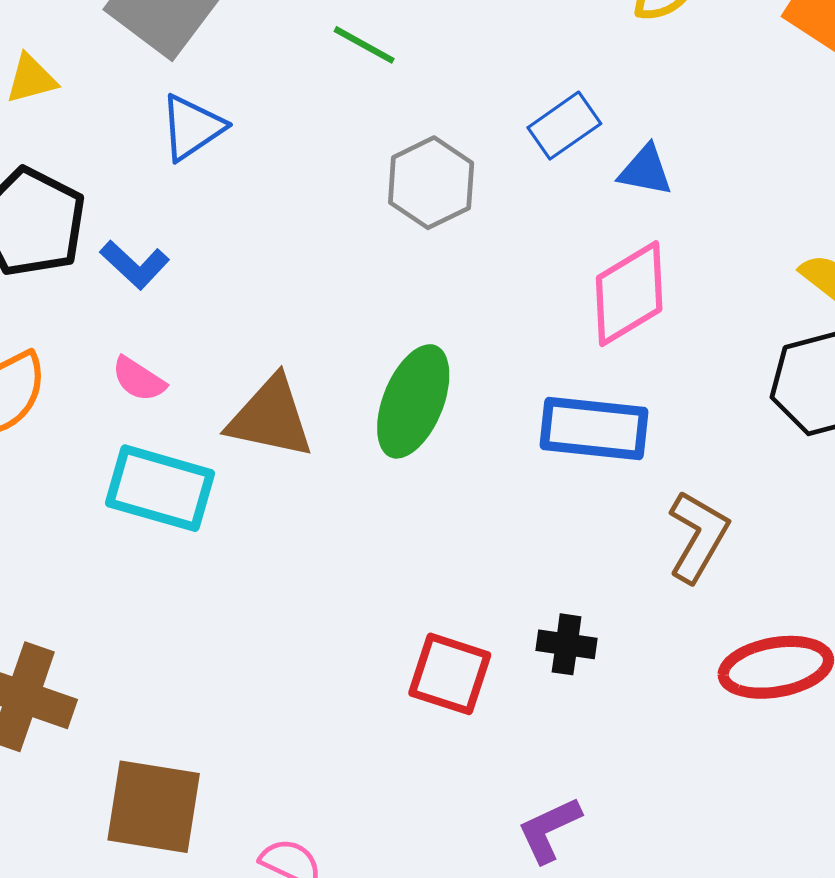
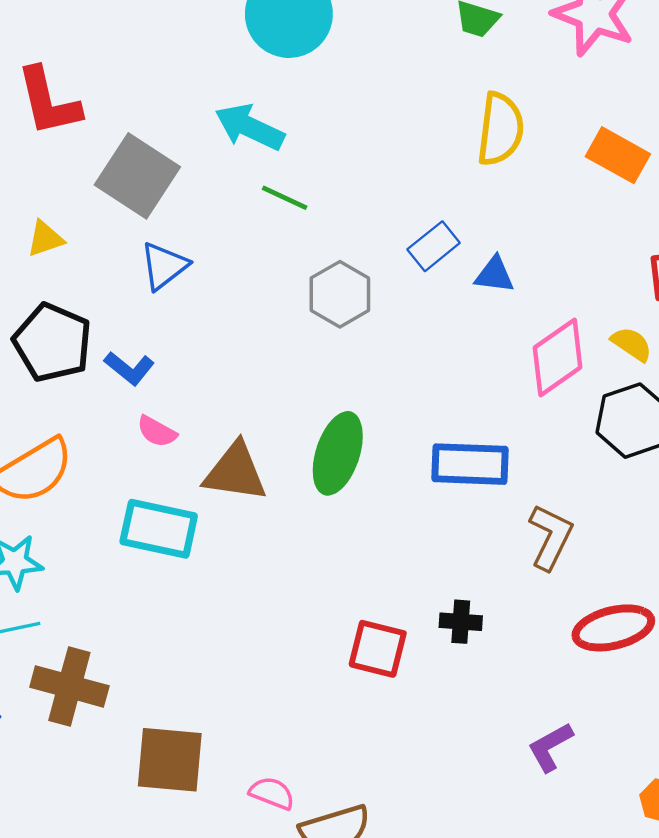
pink diamond: (629, 294) -> (558, 358), moved
pink semicircle: (139, 379) -> (157, 431), moved
purple L-shape: (549, 830) -> (550, 747), moved

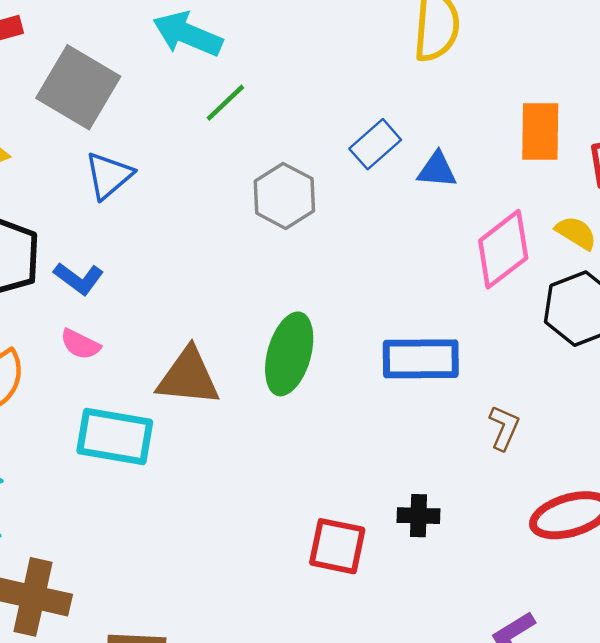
orange rectangle: (618, 155) -> (540, 131), moved, turned 64
green line: (285, 198) -> (225, 103), turned -66
pink semicircle: (157, 431) -> (80, 344), moved
brown L-shape: (551, 537) -> (504, 428), size x0.7

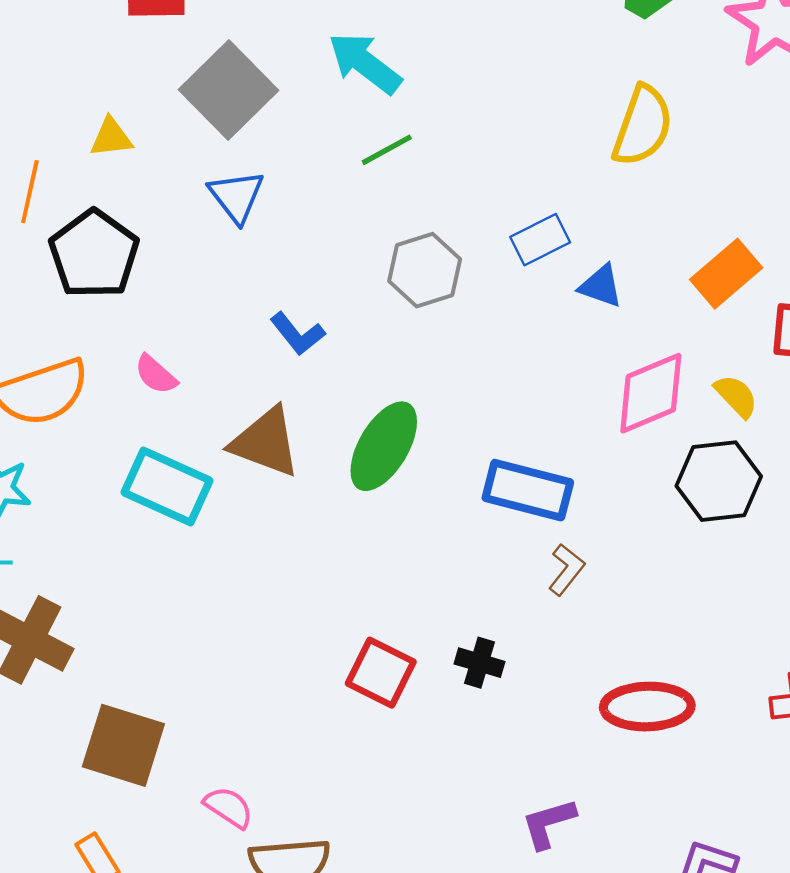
orange rectangle: (540, 131) -> (726, 274), turned 34
blue triangle: (109, 175) -> (236, 196), turned -42
blue L-shape: (79, 278) -> (297, 334), moved
brown L-shape: (504, 428) -> (566, 570), moved

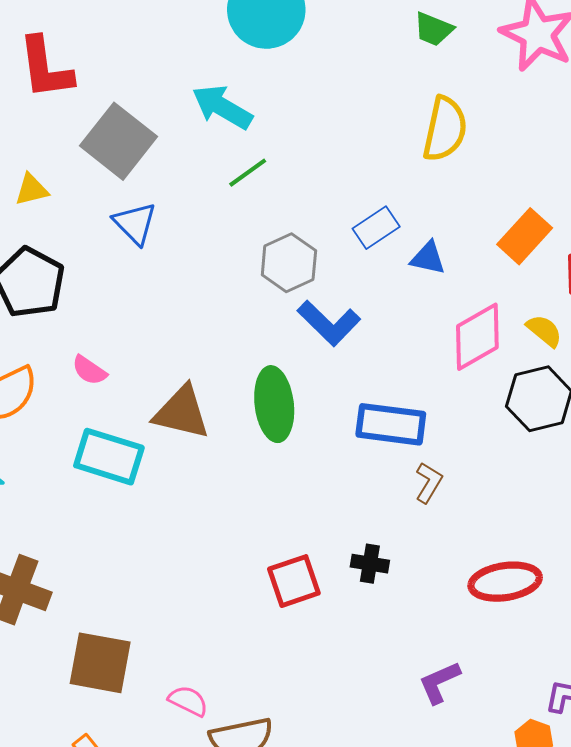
blue L-shape: (297, 334) -> (329, 323), moved, size x1.4
green ellipse: (384, 446) -> (274, 404), turned -30
red square: (381, 673) -> (294, 581), turned -38

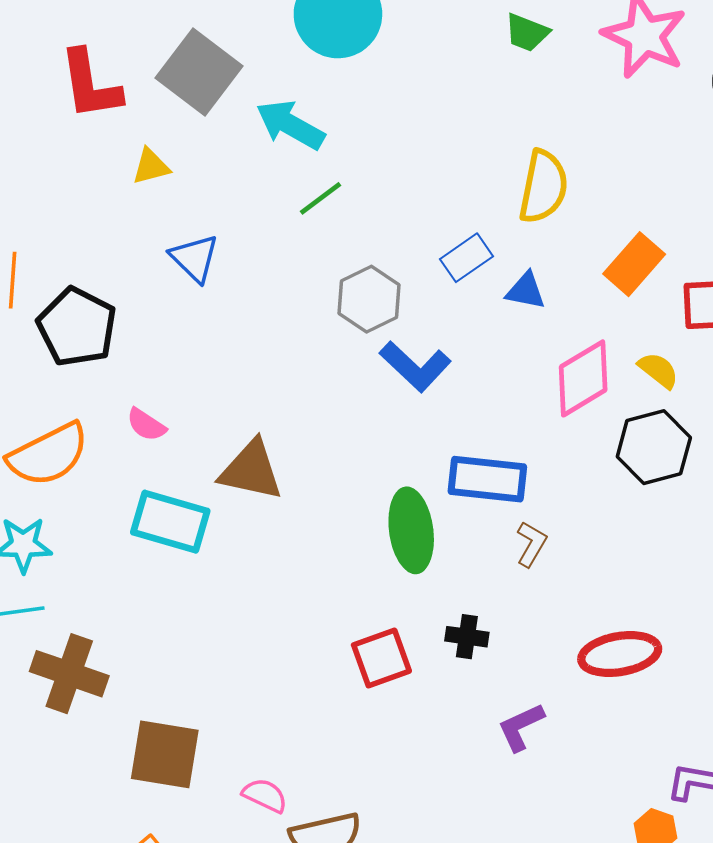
yellow semicircle: (445, 129) -> (543, 187), moved
gray square: (118, 141) -> (199, 72), moved
yellow triangle: (31, 190) -> (151, 166), moved
green ellipse: (274, 404) -> (411, 530), moved
purple L-shape: (439, 682) -> (521, 727), moved

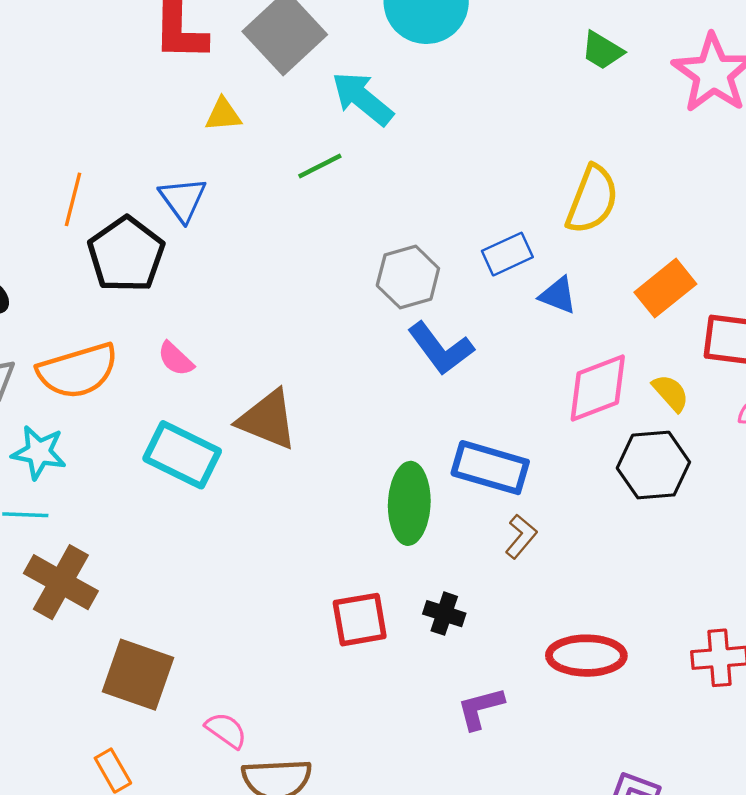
green line: (320, 198) -> (320, 166), moved
blue triangle: (194, 258) -> (183, 199), moved

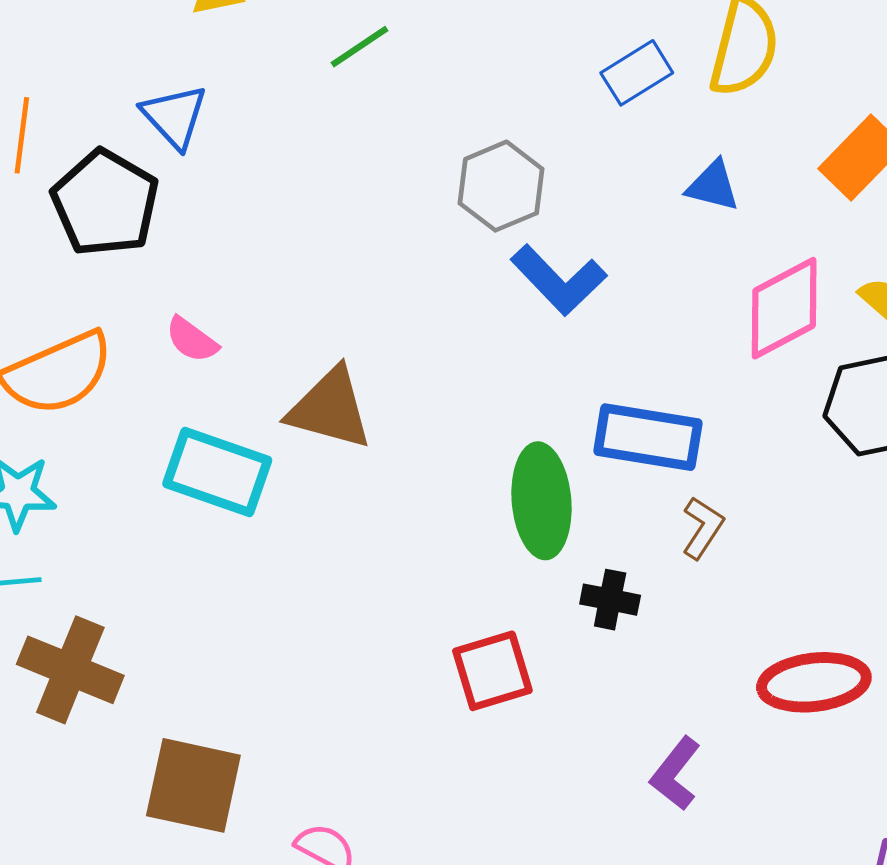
blue rectangle: (507, 254) -> (637, 73), moved
black cross: (444, 614) -> (610, 600), moved
purple L-shape: (480, 708) -> (675, 774), turned -30

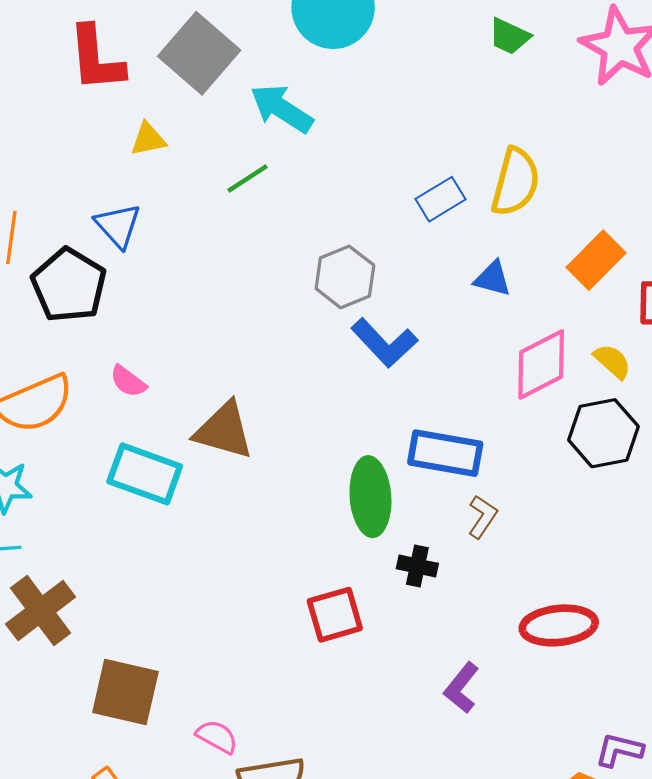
brown cross: (70, 670) -> (41, 610), turned 30

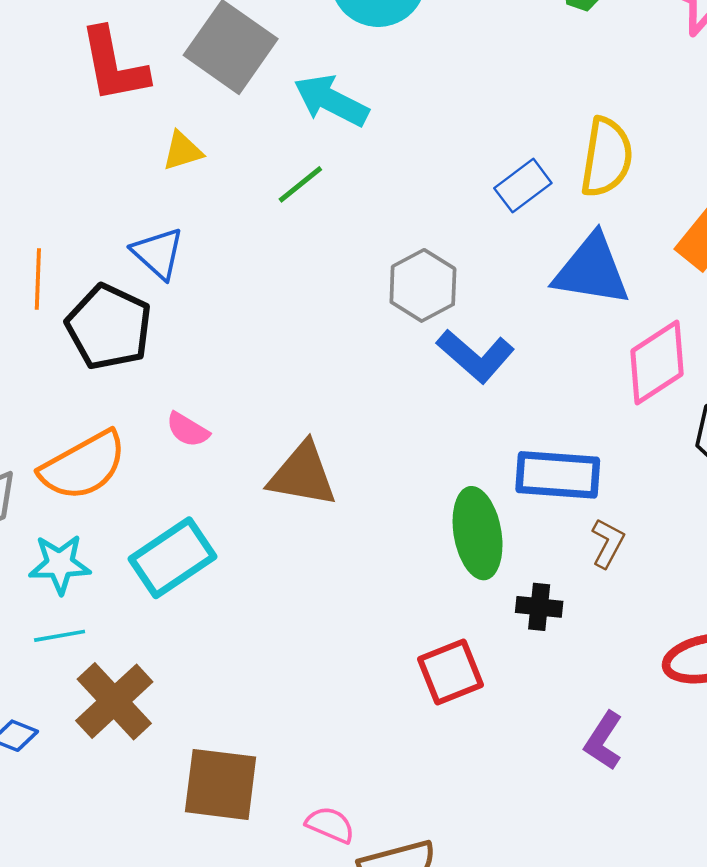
blue triangle: (493, 279) -> (592, 270), size x1.8
cyan rectangle: (145, 474) -> (172, 558), moved, turned -48

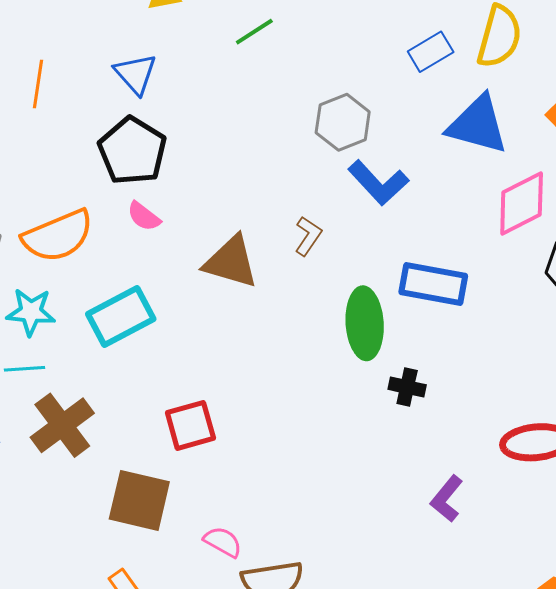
black pentagon: (109, 327) -> (132, 151), moved
brown L-shape: (608, 543) -> (308, 236), moved
red square: (451, 672) -> (190, 425), moved

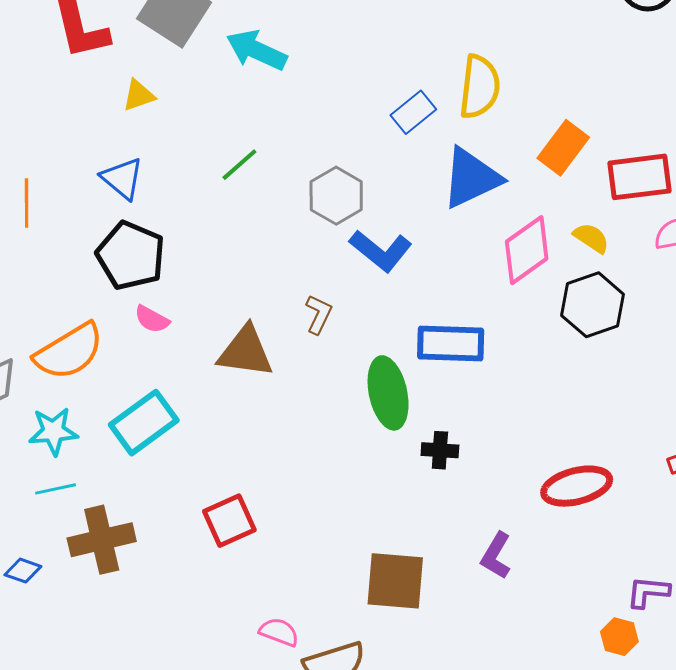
green line: (254, 32) -> (239, 165), moved
blue triangle: (478, 125) -> (471, 178), turned -32
brown cross: (62, 425) -> (102, 540), turned 32
brown square: (139, 500) -> (395, 581), moved

